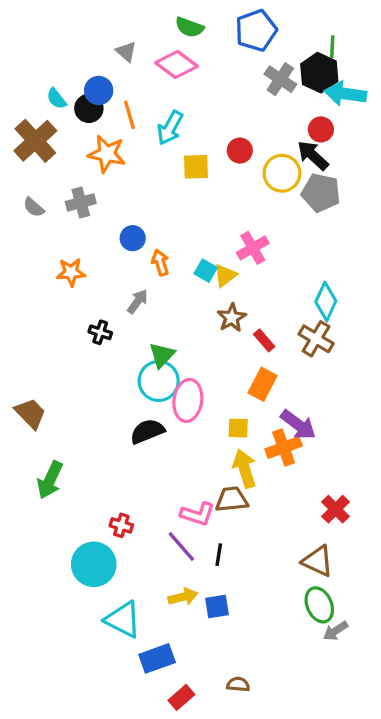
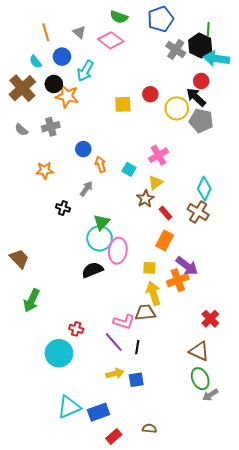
black circle: (89, 108) -> (54, 84), moved
orange line: (129, 115) -> (46, 32), moved
cyan arrow: (170, 128) -> (85, 71), moved
yellow triangle: (225, 275) -> (155, 183), moved
cyan triangle: (123, 620) -> (69, 407), moved, turned -50

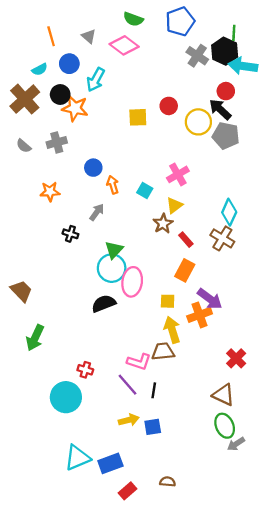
cyan semicircle: (36, 62) -> (40, 69), turned -80

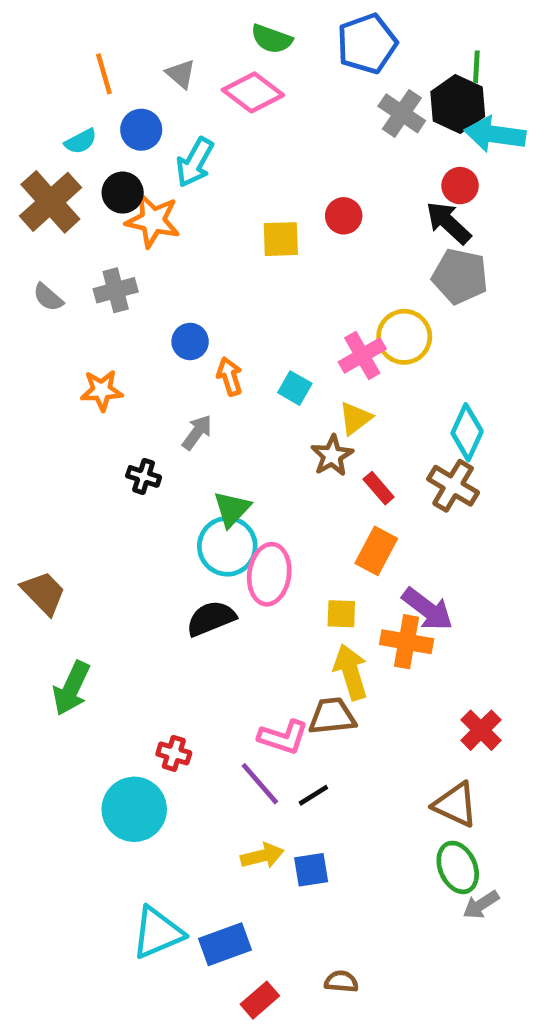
yellow circle: (198, 122) -> (404, 337), moved
orange cross: (200, 315) -> (407, 642), turned 30
black line: (154, 390) -> (313, 795), turned 49

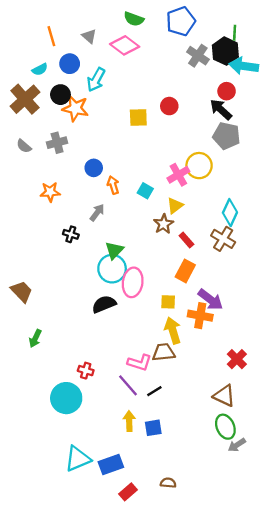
green arrow: (71, 688) -> (35, 339), size x0.7
yellow arrow: (262, 856) -> (129, 421), turned -78

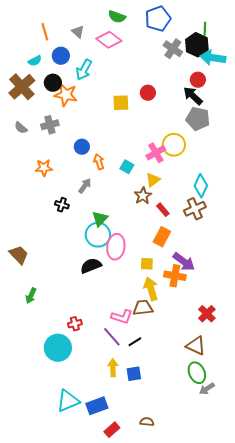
brown cross: (223, 239) -> (195, 209), turned 35
red cross: (86, 371) -> (75, 324), turned -32

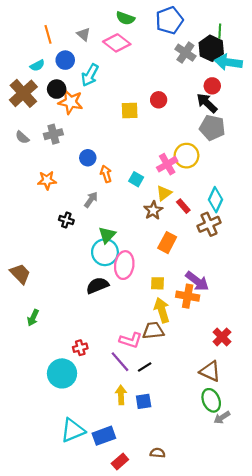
red rectangle: (163, 210) -> (183, 206), moved
orange rectangle: (162, 237) -> (167, 243), moved

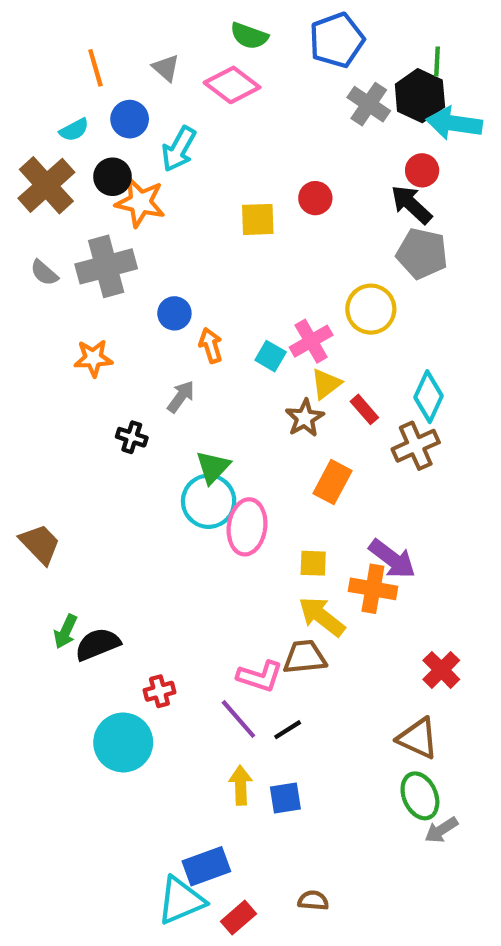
gray cross: (53, 134) -> (106, 266), size x1.5
pink cross: (167, 164) -> (311, 341), moved
black semicircle: (97, 285) -> (98, 644), moved
yellow arrow: (162, 310) -> (322, 617), turned -35
cyan triangle: (73, 430) -> (181, 900), moved

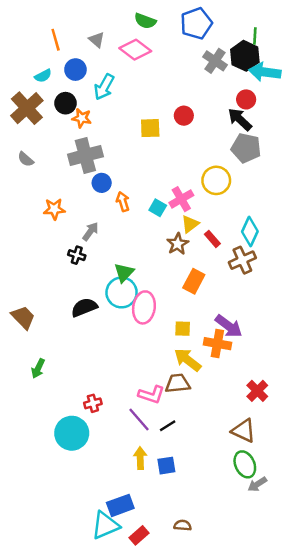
orange star: (140, 202) -> (82, 118), size x0.7
gray cross: (106, 266) -> (85, 155), moved
gray arrow: (181, 397) -> (90, 231), moved
black semicircle: (98, 644) -> (84, 307), moved

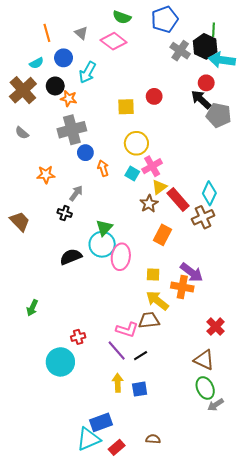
gray pentagon: (246, 148) -> (219, 115), moved
yellow circle: (216, 180) -> (136, 143), moved
red rectangle: (212, 239) -> (178, 199), size x1.6
brown trapezoid: (23, 317) -> (20, 221), moved

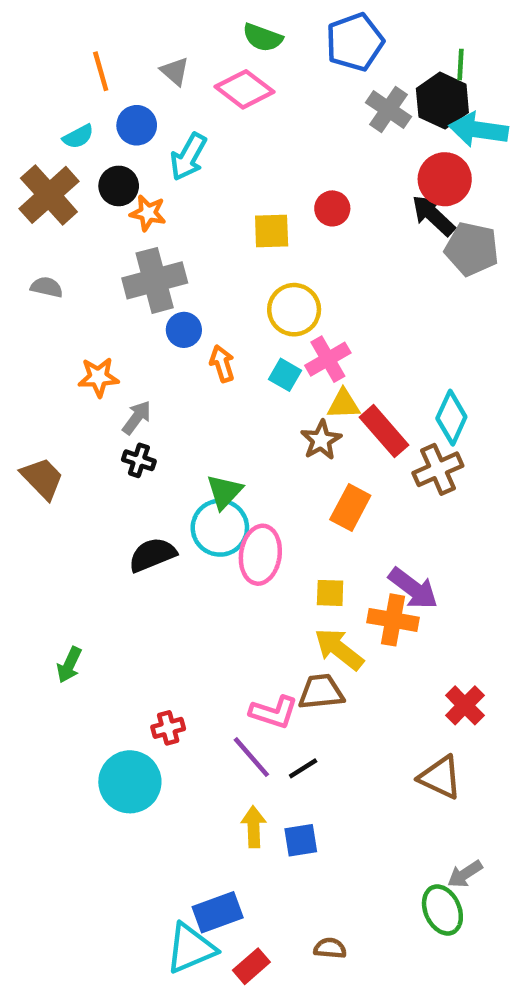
red circle: (206, 83) -> (445, 179), size x1.5
gray semicircle: (22, 133) -> (47, 287), turned 152
yellow triangle: (159, 187) -> (344, 404), turned 35
gray arrow: (76, 193) -> (137, 418), moved
green ellipse: (205, 388) -> (442, 910), moved

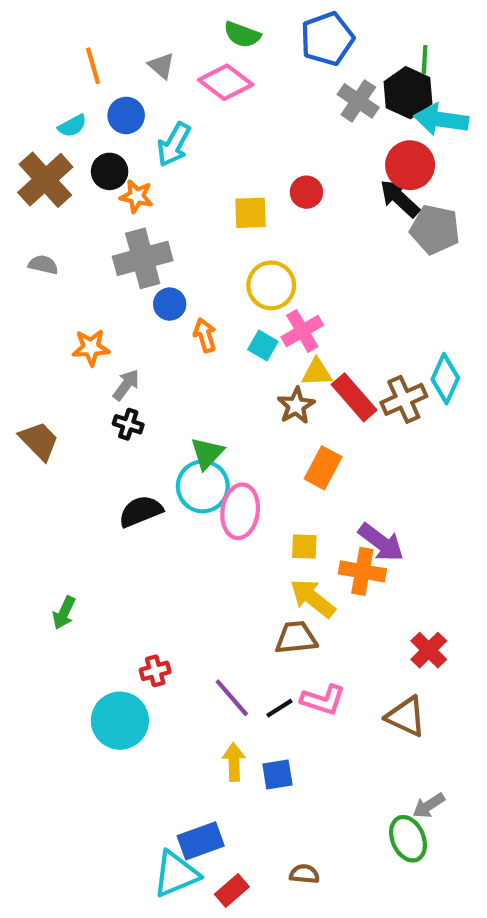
cyan diamond: (451, 418) -> (445, 379), moved
brown cross: (438, 469) -> (404, 399), moved
pink L-shape: (274, 712) -> (323, 700), moved

